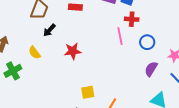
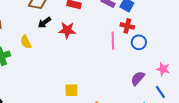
blue circle: (147, 42) -> (139, 42), moved
red star: (73, 51) -> (67, 30), moved

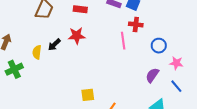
black arrow: (44, 23) -> (54, 45), moved
yellow semicircle: (26, 42) -> (37, 52), turned 40
blue circle: (139, 42) -> (159, 46), moved

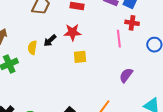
purple semicircle: (152, 75) -> (126, 75), moved
yellow square: (88, 95) -> (80, 57), moved

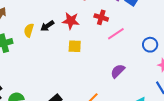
red cross: (132, 23) -> (101, 17), moved
pink line: (119, 39) -> (116, 34), turned 54

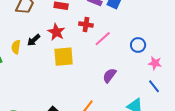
red star: (71, 21) -> (56, 32), turned 30
yellow square: (75, 46) -> (64, 57), size x1.5

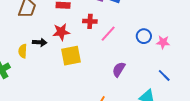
red star: (56, 32) -> (61, 32), turned -30
black arrow: (34, 40) -> (40, 42), turned -128
pink star: (155, 63) -> (163, 42), moved

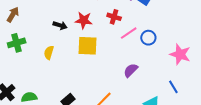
blue circle: (144, 36) -> (148, 38), moved
pink star: (163, 42) -> (180, 54), size x1.5
yellow semicircle: (23, 51) -> (49, 53), moved

